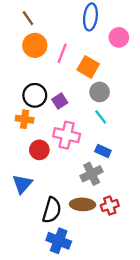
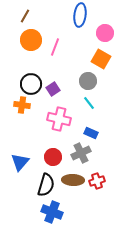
brown line: (28, 18) -> (25, 16), turned 64
orange square: (88, 67) -> (101, 59), moved
red circle: (39, 150) -> (53, 157), moved

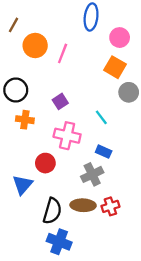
brown line: (25, 16) -> (13, 25), moved
gray circle: (88, 81) -> (129, 92), moved
black circle: (31, 84) -> (16, 90), moved
red circle: (53, 157) -> (45, 163), moved

